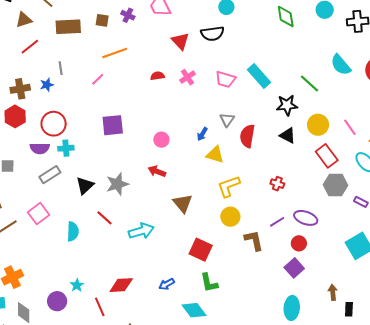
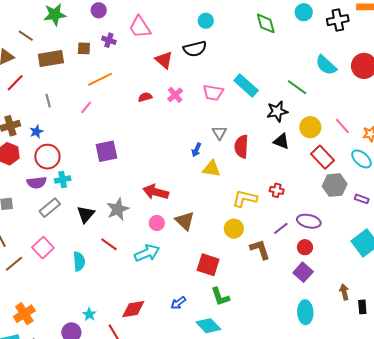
blue star: (47, 85) -> (36, 132), moved
pink circle: (161, 140) -> (157, 223), moved
red arrow: (157, 171) -> (156, 192), size x1.4
yellow L-shape: (229, 186) -> (245, 199), moved, turned 40

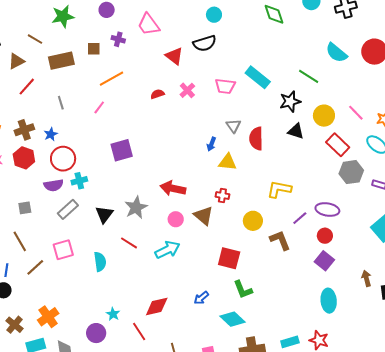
red cross: (277, 190) -> (222, 196), moved
yellow L-shape: (245, 199) -> (279, 189), moved
pink square: (43, 248) -> (63, 250), turned 30

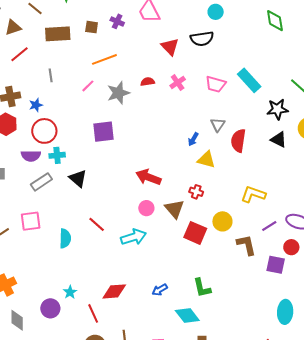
gray star: (136, 208) -> (118, 93), moved
black triangle: (104, 214) -> (78, 178), moved, turned -36
red square: (229, 258) -> (195, 233), moved
purple square: (324, 261) -> (276, 265), moved, turned -36

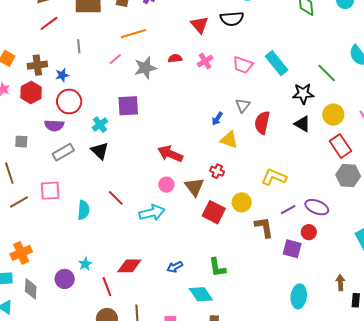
cyan cross: (57, 155) -> (100, 125), moved, turned -35

